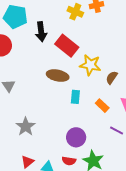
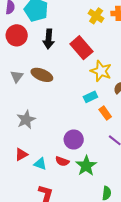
black arrow: (41, 32) -> (49, 39), moved
brown ellipse: (58, 76) -> (42, 75), moved
cyan rectangle: (75, 97) -> (90, 97), moved, turned 48

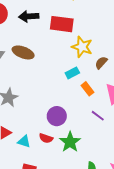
black arrow: (49, 39) -> (29, 16), turned 84
red rectangle: (81, 48) -> (62, 24), turned -40

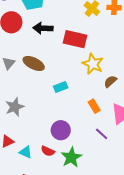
cyan rectangle: (72, 73) -> (61, 87), moved

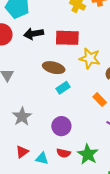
brown ellipse: (34, 63) -> (54, 68), moved
purple circle: (61, 130) -> (61, 126), moved

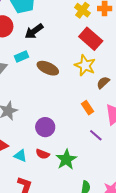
black arrow: (34, 34) -> (34, 31), turned -36
red rectangle: (67, 38) -> (91, 39), moved, turned 30
cyan rectangle: (63, 88) -> (21, 57), moved

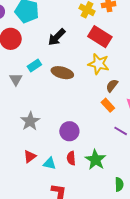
black arrow: (34, 31) -> (57, 37), moved
brown semicircle: (103, 83) -> (112, 86), moved
red semicircle: (43, 154) -> (71, 158), turned 72

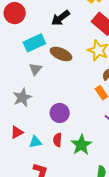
cyan rectangle: (34, 65) -> (34, 43), size x1.5
gray triangle: (16, 79) -> (35, 69), moved
cyan triangle: (50, 163) -> (35, 142), turned -32

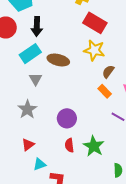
black arrow: (60, 18) -> (37, 26), moved, turned -42
cyan triangle: (35, 142) -> (40, 164), moved

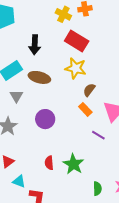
black arrow: (37, 26) -> (35, 45), moved
purple circle: (67, 118) -> (45, 119), moved
cyan triangle: (40, 164) -> (19, 181), turned 40

